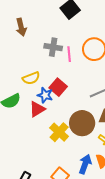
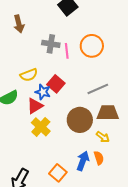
yellow cross: (59, 132) -> (41, 127), moved

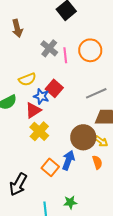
gray cross: (51, 44) -> (49, 48), turned 30
brown circle: (80, 120) -> (83, 137), moved
blue arrow: (83, 161) -> (68, 160), moved
orange square: (58, 173) -> (50, 167), moved

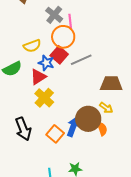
orange circle: (90, 50) -> (63, 37), moved
gray line: (96, 93) -> (81, 60), moved
brown circle: (83, 137) -> (88, 119), moved
black arrow: (18, 184) -> (23, 129), moved, turned -50

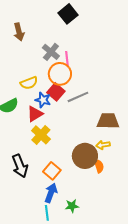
yellow arrow: (106, 108) -> (103, 145), turned 136
blue arrow: (73, 127) -> (51, 193), moved

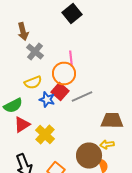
gray cross: (51, 52) -> (35, 52), moved
red triangle: (35, 114) -> (22, 124), moved

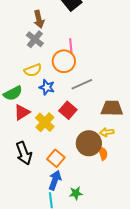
brown arrow: (23, 32) -> (39, 19), moved
red square: (60, 92) -> (68, 110), moved

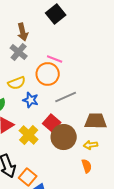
pink line: (71, 46) -> (55, 59), turned -63
brown circle: (89, 143) -> (64, 137), moved
orange square: (56, 158) -> (28, 177), moved

